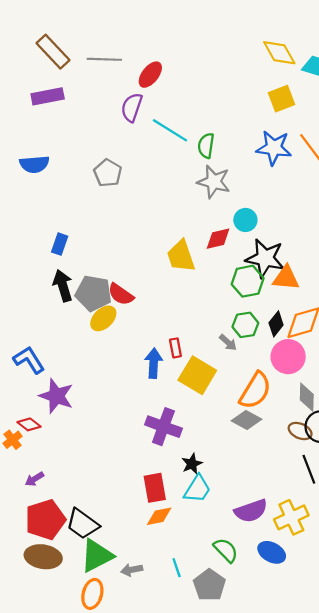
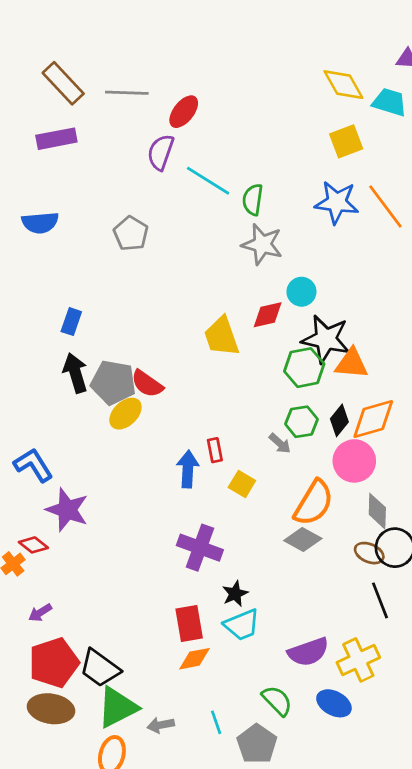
yellow square: (197, 375) -> (242, 484), size x0.6
cyan trapezoid: (197, 489) -> (242, 625), turned 36

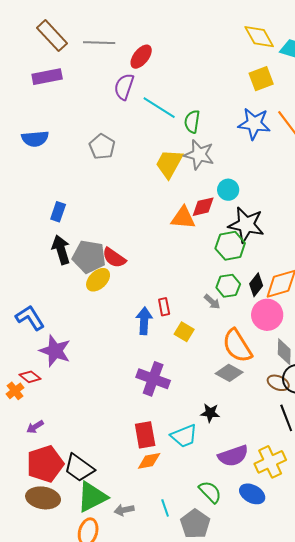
yellow trapezoid: (222, 336) -> (169, 164), moved, turned 48
orange triangle: (352, 363) -> (183, 218), moved
orange semicircle: (314, 503) -> (237, 346), turned 117
black star: (235, 594) -> (210, 413), moved, turned 30

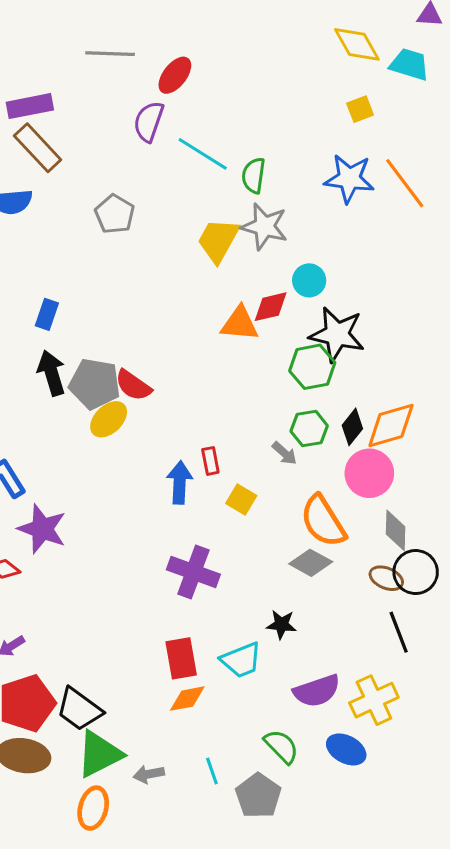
brown rectangle: (52, 36) -> (38, 148), moved
yellow square: (261, 79) -> (360, 109), size x0.7

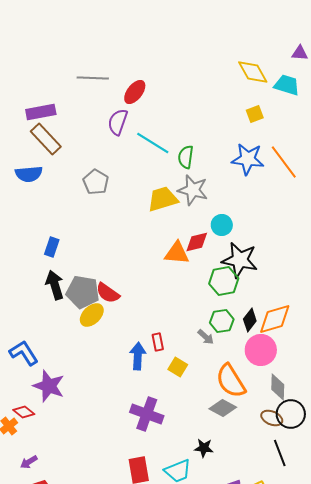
yellow trapezoid: (218, 240) -> (163, 199), turned 44

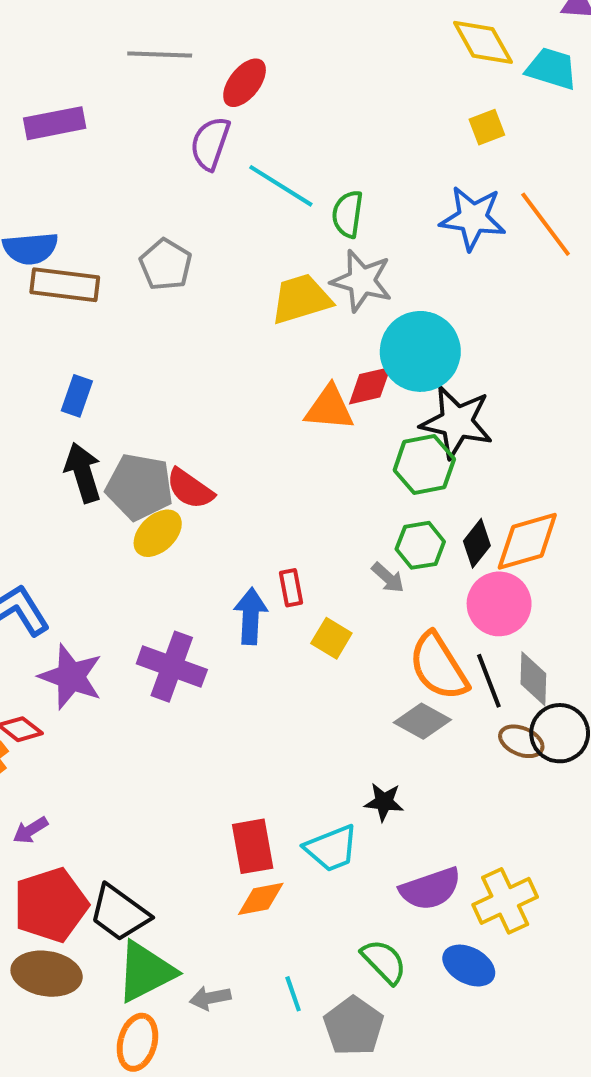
brown rectangle: (46, 139) -> (65, 285), moved, turned -40
cyan circle: (222, 225) -> (420, 351), size x1.8
purple cross: (147, 414) -> (172, 667), moved
black line: (280, 453) -> (489, 681), moved

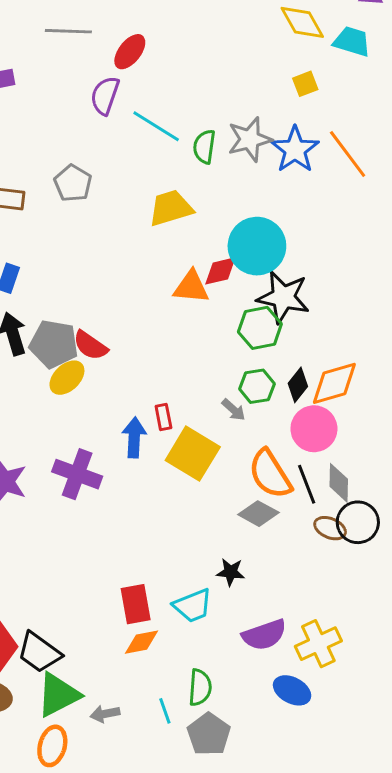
blue star: (473, 218) -> (295, 150), turned 30
gray star: (362, 281) -> (250, 139), moved, turned -30
yellow square: (331, 638) -> (193, 454), size x1.8
green semicircle: (384, 961) -> (200, 687), moved, turned 48

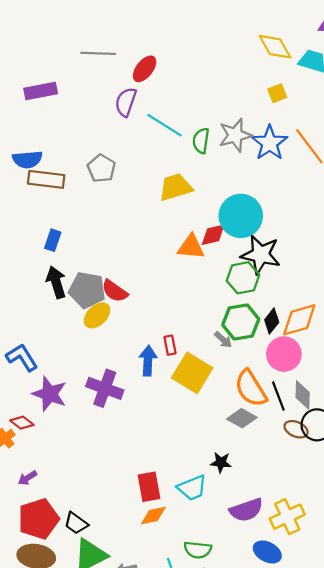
green hexagon: (257, 386) -> (241, 322), size x1.4
black trapezoid: (39, 652) -> (76, 523), size x0.7
green semicircle: (200, 687) -> (198, 550), turned 92

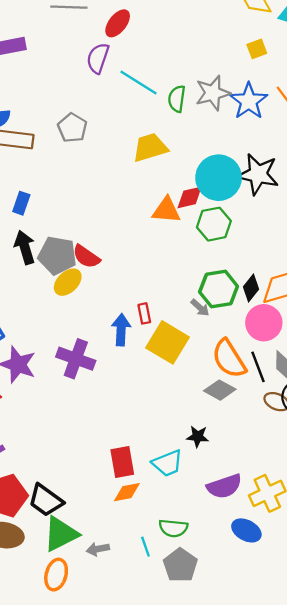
black star: (261, 255) -> (258, 174), moved
green hexagon: (243, 278) -> (214, 224), moved
black trapezoid: (76, 523) -> (46, 500), size x1.4

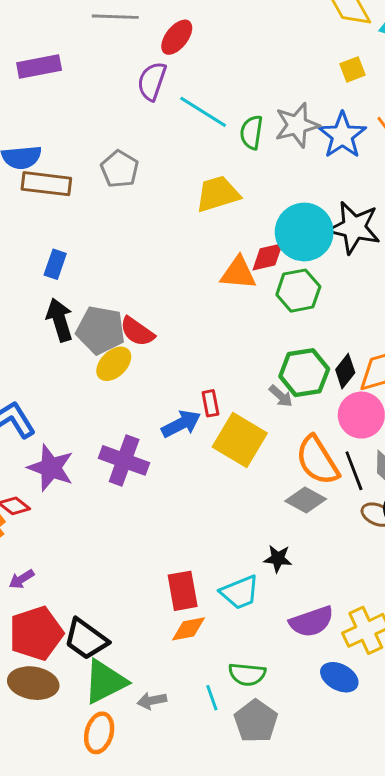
blue arrow: (121, 330) -> (181, 424), turned 60

